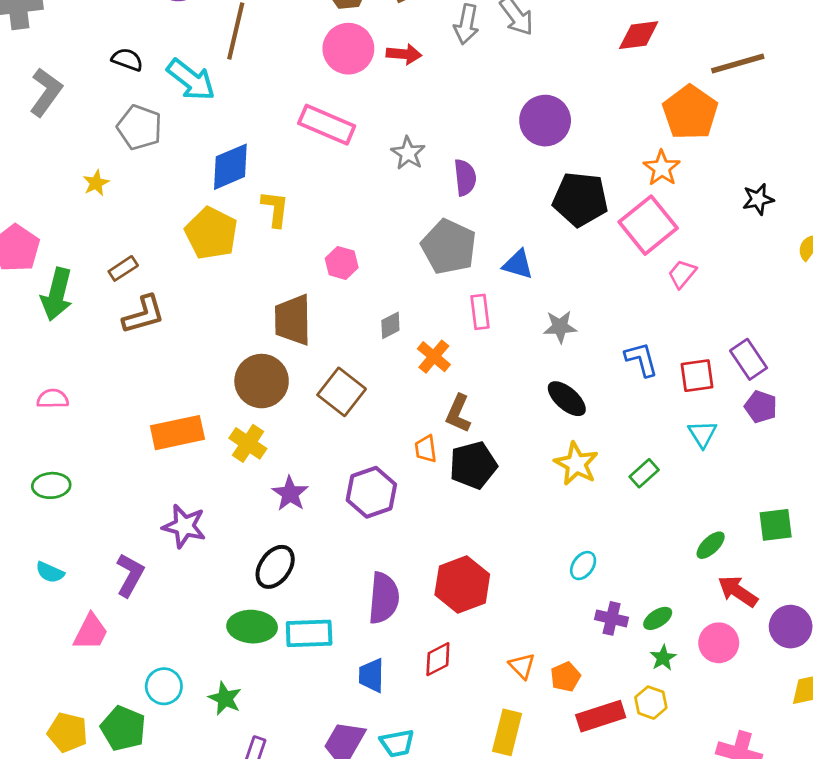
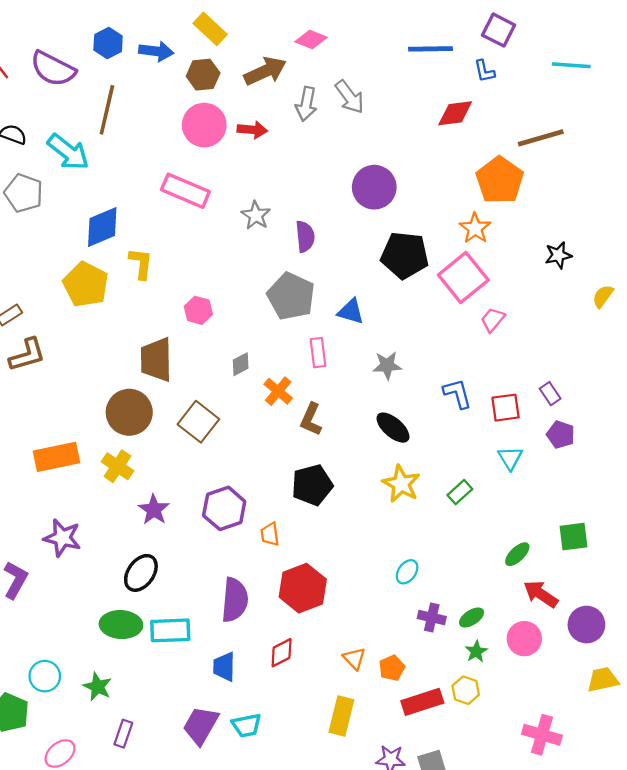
purple rectangle: (749, 359) -> (550, 394), size x0.7
brown L-shape: (458, 414) -> (311, 419), moved
orange trapezoid: (426, 449) -> (270, 534), moved

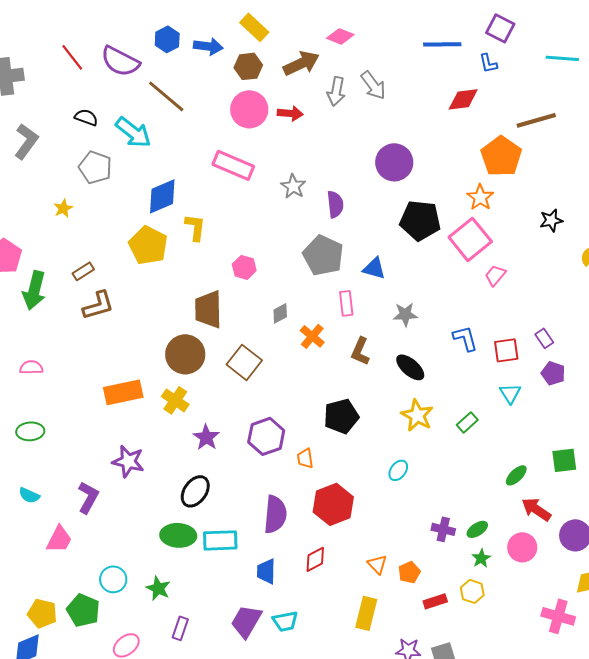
brown line: (107, 110) -> (166, 96), turned -63
brown L-shape: (311, 419) -> (360, 351), moved
cyan ellipse: (407, 572) -> (398, 470), moved
red rectangle: (422, 702) -> (435, 601), size x0.7
pink cross: (542, 735) -> (558, 616), moved

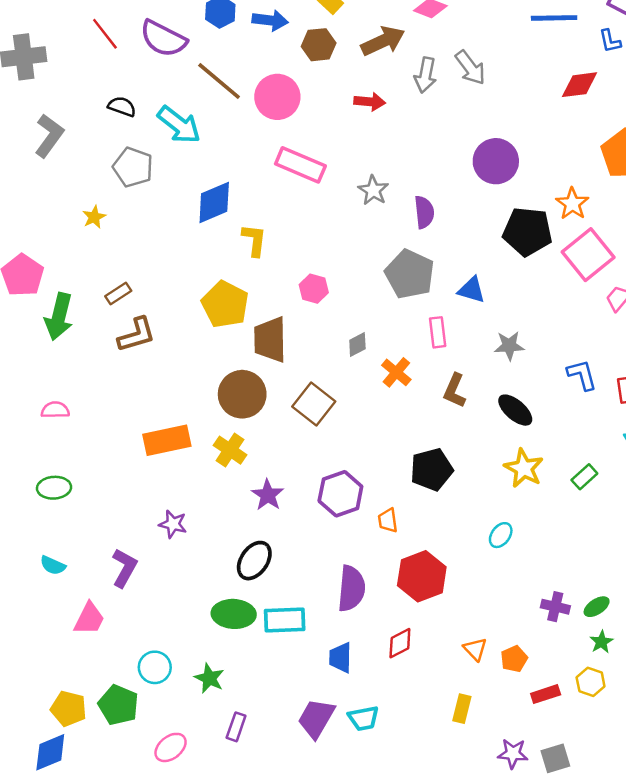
pink circle: (249, 109) -> (277, 97), moved
orange star: (480, 197) -> (572, 204), moved
yellow pentagon: (148, 245) -> (225, 304), moved
purple star: (128, 461) -> (173, 524), size x0.7
yellow rectangle: (366, 613) -> (462, 709), size x0.7

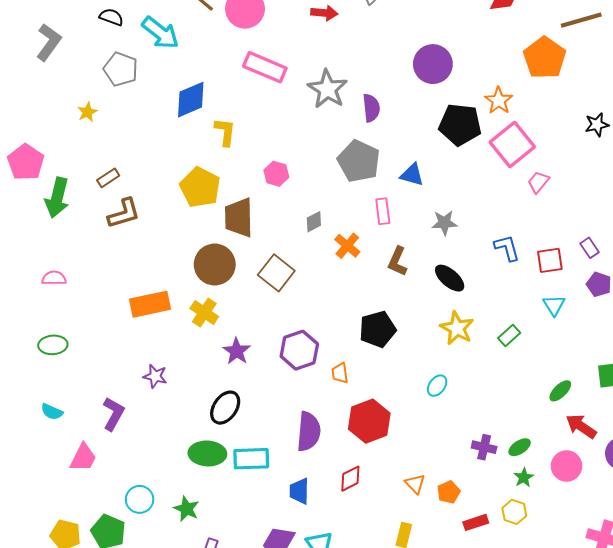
gray star: (373, 190) -> (327, 89), size x1.5

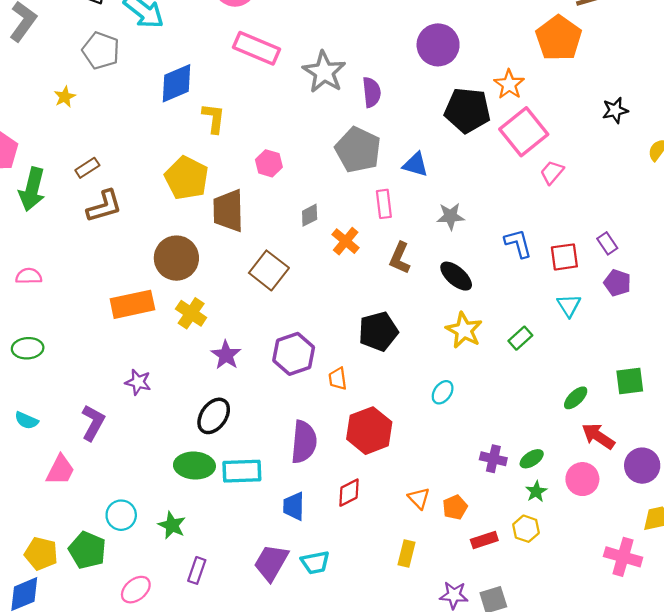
brown circle: (215, 265) -> (176, 258), moved

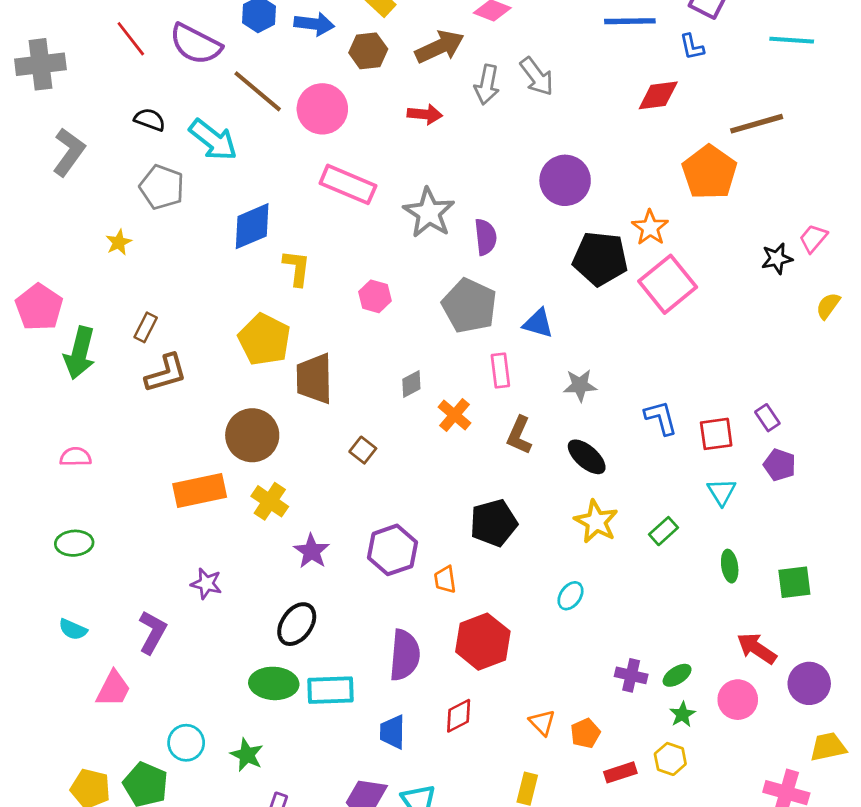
pink hexagon: (269, 163) -> (375, 296), moved
brown rectangle: (87, 168) -> (146, 327), turned -30
pink trapezoid: (552, 172) -> (813, 238), moved
brown square: (269, 270) -> (363, 450), size x0.6
green ellipse: (576, 398) -> (730, 566), moved, turned -55

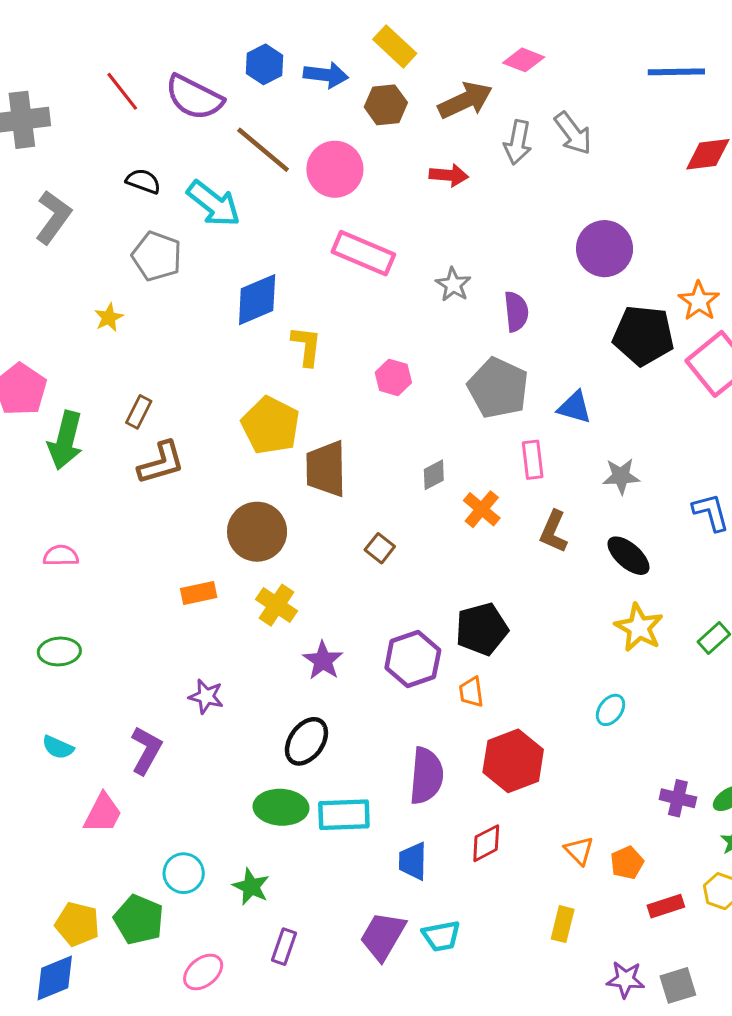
gray star: (429, 213) -> (453, 285), size x0.6
orange rectangle: (200, 491) -> (199, 593), size x0.6
black pentagon: (494, 523) -> (482, 629), moved

